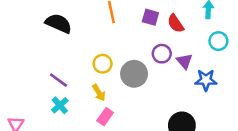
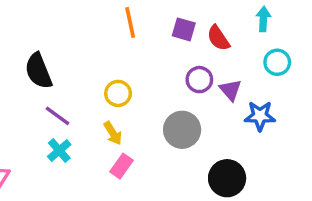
black semicircle: (59, 23) -> (38, 71), moved, turned -136
gray circle: (134, 74) -> (182, 130), moved

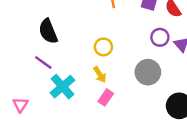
purple line: (57, 116) -> (43, 63), moved
cyan cross: (59, 151) -> (63, 87), size x1.5

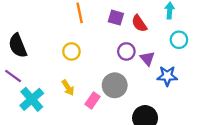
yellow circle: (103, 47) -> (71, 51), moved
pink rectangle: (106, 97) -> (92, 100), moved

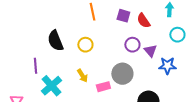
black semicircle: (18, 46) -> (55, 41), moved
purple line: (13, 76) -> (35, 66), turned 49
pink rectangle: (92, 100) -> (103, 87), turned 40

